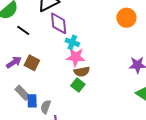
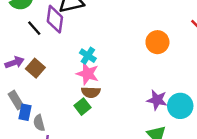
purple diamond: (59, 23) -> (55, 19), moved
gray semicircle: (46, 107) -> (39, 123), turned -48

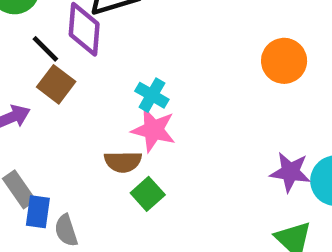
brown square: (35, 68) -> (56, 84), moved
brown semicircle: (91, 92) -> (123, 162), moved

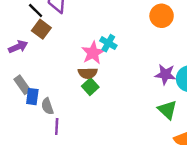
cyan cross: (152, 95) -> (108, 43), moved
pink star: (153, 130) -> (93, 53), turned 30
brown semicircle: (123, 162) -> (88, 73), moved

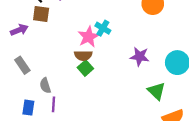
brown square: (41, 29) -> (41, 14), turned -30
purple star: (165, 74) -> (140, 57), moved
blue rectangle: (32, 97) -> (28, 108), moved

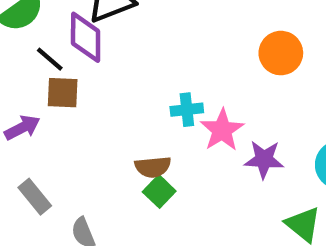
cyan cross: (103, 28) -> (187, 110), turned -32
pink star: (89, 37) -> (222, 130), moved

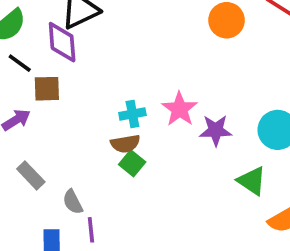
orange circle: (281, 53) -> (227, 20), moved
black line: (50, 59) -> (20, 63), moved
cyan cross: (187, 110) -> (132, 114), moved

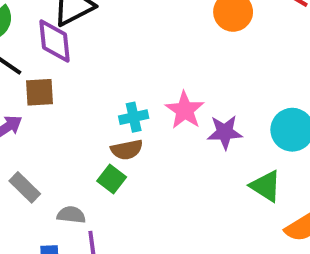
green square: (132, 163) -> (112, 179), moved
gray semicircle: (73, 202) -> (71, 215), turned 125

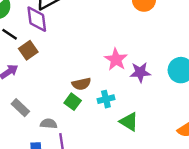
brown square: (40, 92) -> (28, 50), turned -30
cyan cross: (134, 117) -> (106, 99), moved
green triangle: (266, 186) -> (129, 122), moved

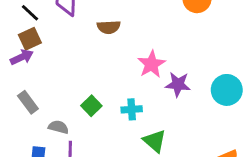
brown square: (28, 50) -> (30, 39), moved
brown semicircle: (81, 84) -> (109, 27), moved

